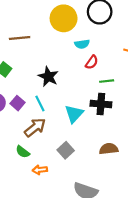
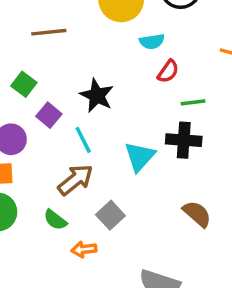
purple square: (17, 103) -> (49, 115), moved
brown semicircle: (109, 149) -> (197, 214), turned 48
gray square: (66, 150) -> (110, 215), moved

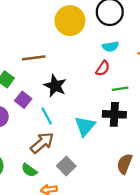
brown line: (49, 32) -> (34, 58), moved
cyan semicircle: (152, 41) -> (110, 46), moved
brown semicircle: (197, 214) -> (125, 164), turned -108

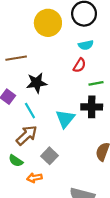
black star: (55, 86) -> (37, 83), turned -30

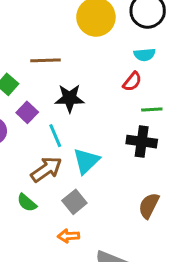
cyan triangle: (65, 119) -> (86, 161), moved
orange arrow: (34, 178) -> (68, 236), moved

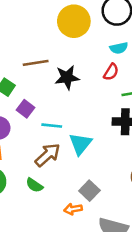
black star: (70, 98) -> (67, 77), moved
cyan line: (55, 136) -> (52, 126), turned -54
gray square: (74, 202) -> (89, 191), moved

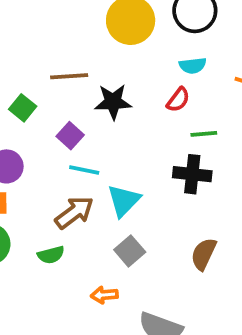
purple square: (26, 109) -> (70, 136), moved
green semicircle: (34, 185) -> (51, 255), turned -54
gray square: (89, 191) -> (130, 251), moved

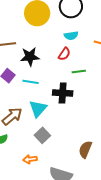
cyan line: (84, 170) -> (31, 82), moved
black cross: (192, 174) -> (63, 93), moved
brown semicircle: (204, 254) -> (85, 149), moved

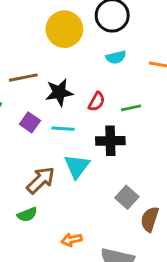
red semicircle: (64, 54) -> (97, 102), moved
gray square: (42, 135) -> (127, 197), moved

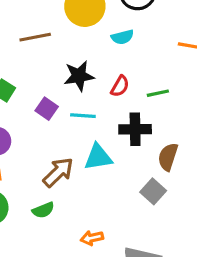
cyan semicircle: (116, 57) -> (122, 37), moved
brown line: (23, 78) -> (35, 37), moved
cyan triangle: (77, 166) -> (98, 157), turned 44
brown semicircle: (150, 219) -> (168, 157), moved

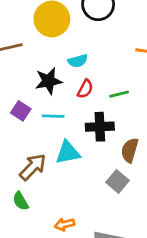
cyan semicircle: (122, 37) -> (78, 61), moved
green semicircle: (43, 210) -> (21, 201), turned 84

